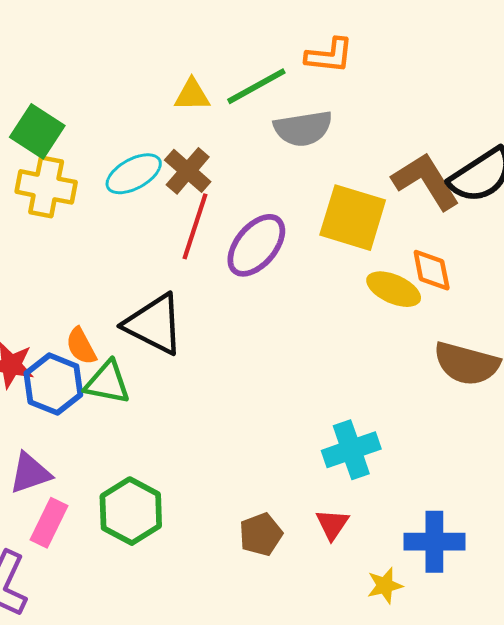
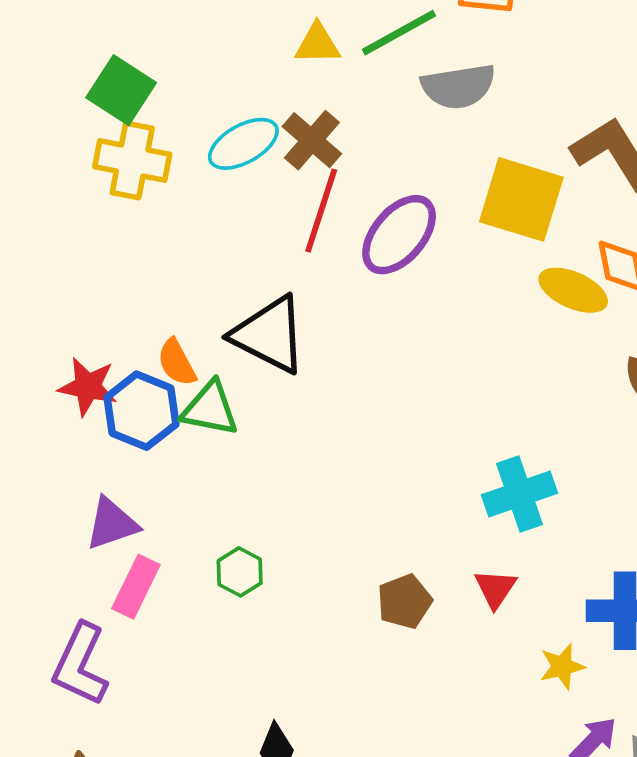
green hexagon: (131, 511) -> (240, 572), size x0.6

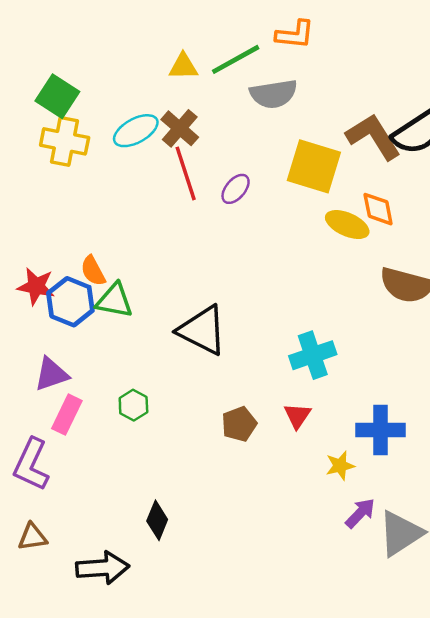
red line: (321, 211) -> (186, 173), turned -36
purple ellipse: (399, 235) -> (236, 189), size x0.6
black triangle: (269, 335) -> (202, 330), moved

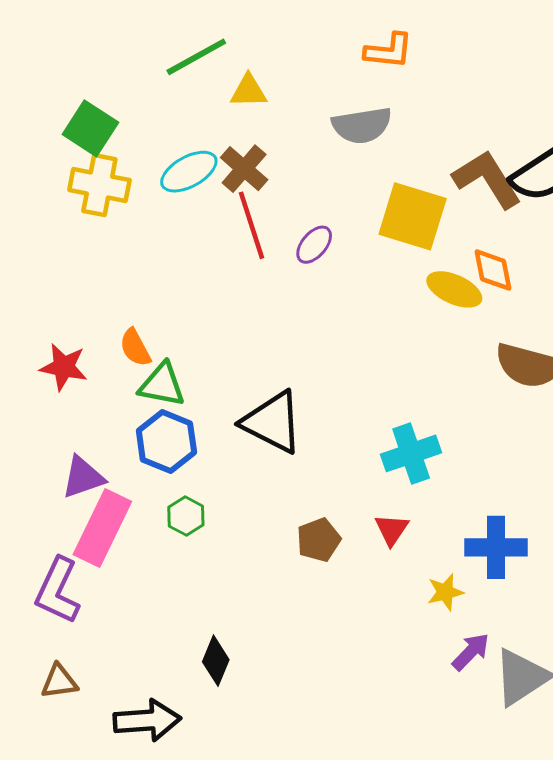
green line: (236, 59) -> (196, 57), moved
blue hexagon: (70, 302) -> (166, 442), moved
pink rectangle: (67, 415) -> (102, 528), size x1.5

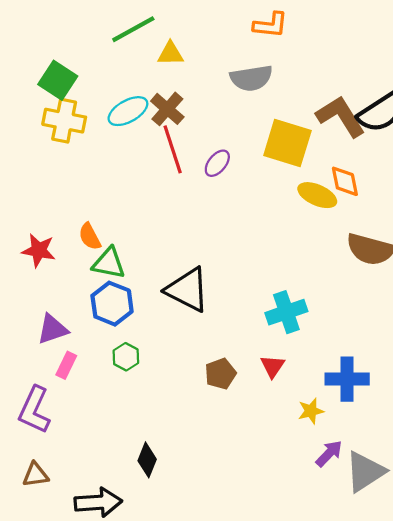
pink rectangle: (102, 528) -> (66, 365), size x0.5

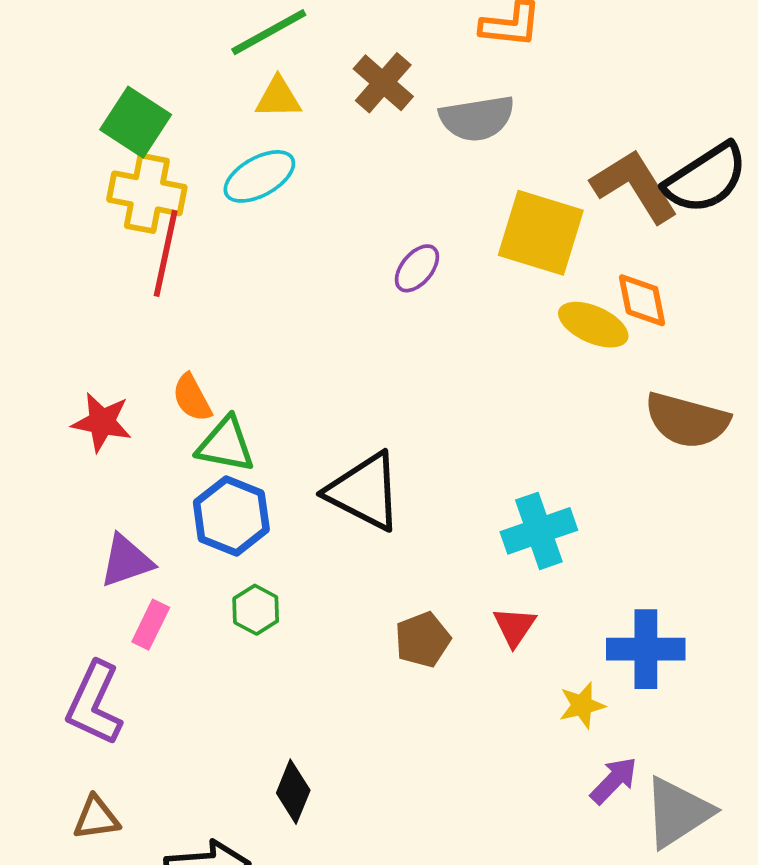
yellow triangle: (170, 54) -> (278, 98), moved
brown cross: (167, 109) -> (383, 83), moved
red line: (173, 149) -> (166, 253), moved, turned 30

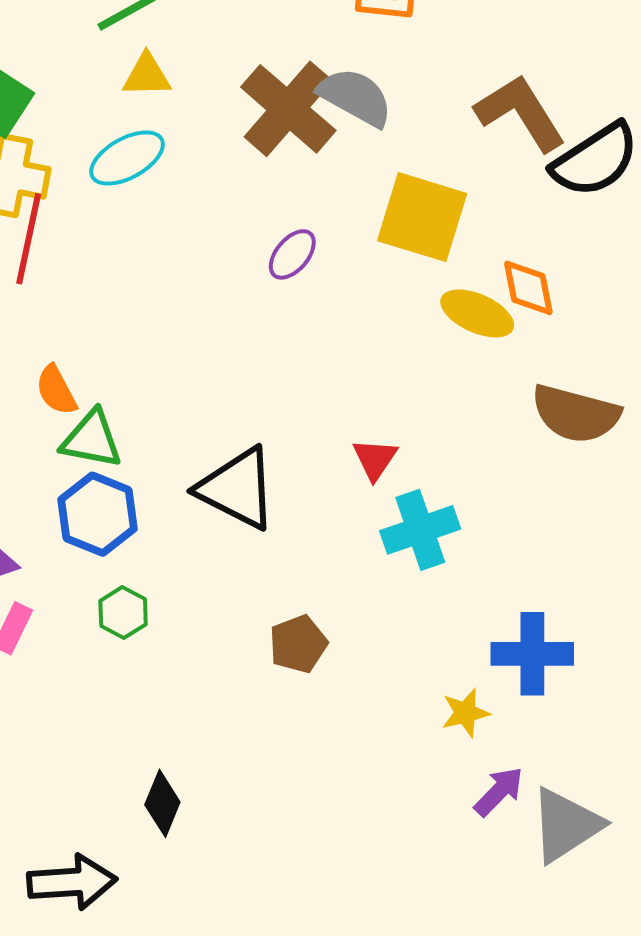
brown cross: (383, 83) -> (288, 109), moved, size x1.5
gray semicircle: (477, 118) -> (355, 97), turned -142
brown L-shape: (635, 186) -> (521, 113), moved
red triangle: (514, 627) -> (375, 459), moved

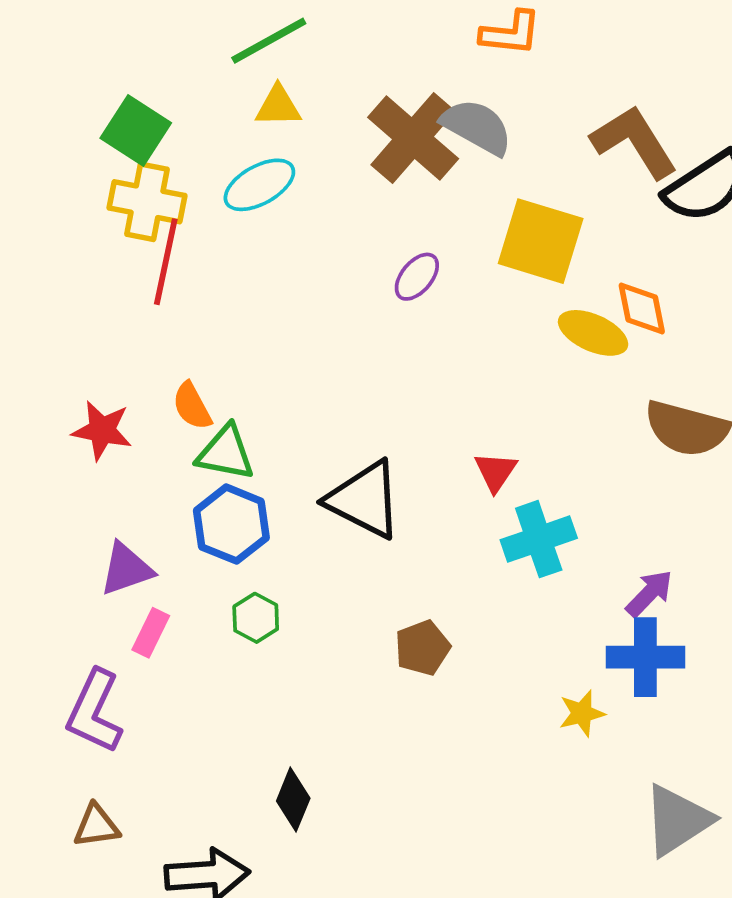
purple arrow: (499, 792) -> (649, 593), moved

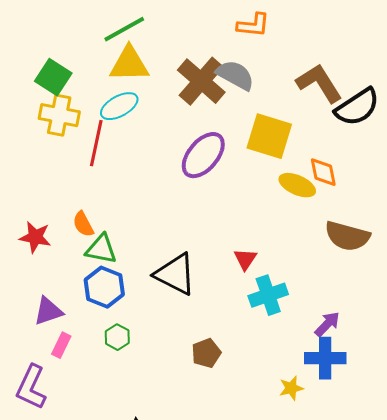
yellow triangle: (278, 106) -> (129, 64), size x1.6
red line: (166, 262) -> (96, 143), moved
purple ellipse: (417, 277) -> (203, 155), size x1.8

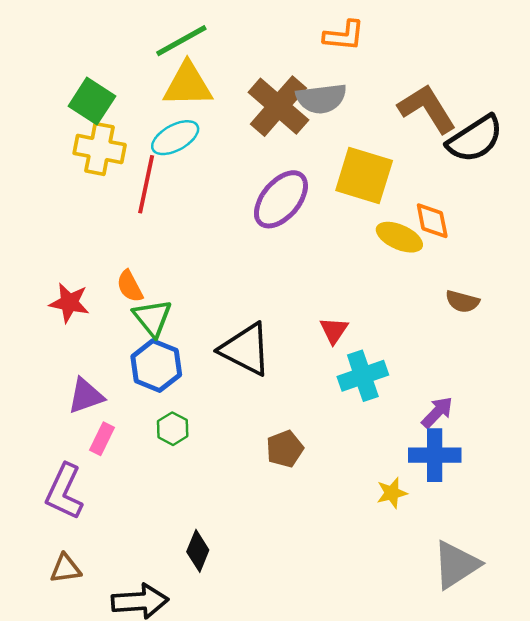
gray semicircle: (235, 75) -> (321, 99), turned 144
brown semicircle: (347, 236) -> (462, 301), size x0.6
green triangle: (101, 249) -> (152, 318), turned 40

